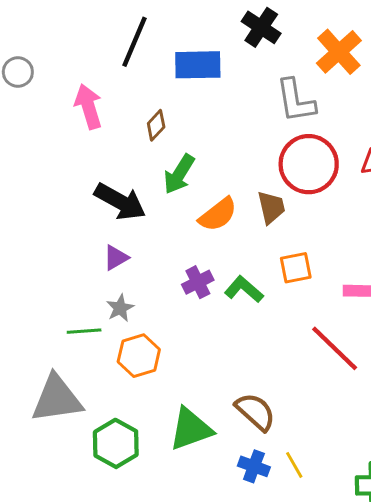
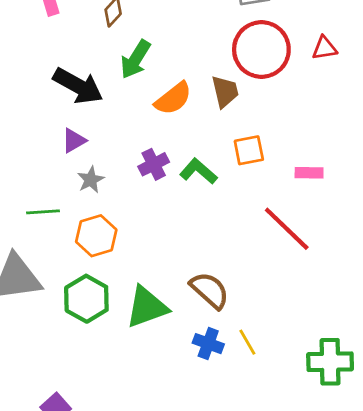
gray star: (120, 308) -> (91, 180), moved
green hexagon: (116, 443) -> (86, 299), moved

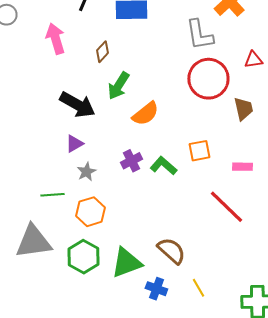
red triangle: (324, 48) -> (253, 60), moved
brown trapezoid: (225, 92) -> (243, 109), moved
blue cross: (208, 344) -> (156, 289), moved

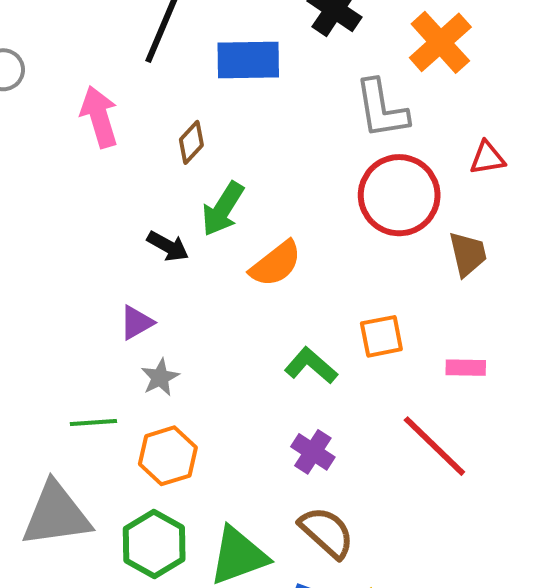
black arrow: (77, 105) -> (168, 246), moved, size x0.6
purple cross: (131, 161) -> (313, 452), moved, turned -30

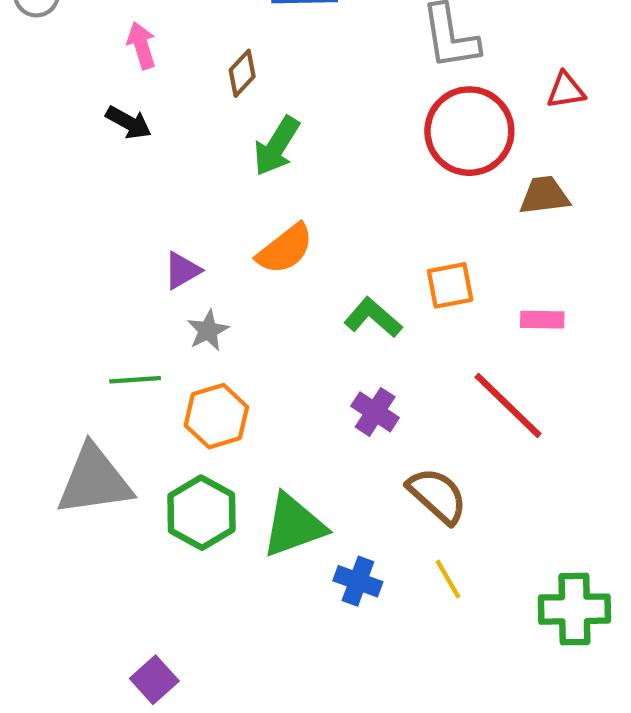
pink arrow: (99, 117) -> (141, 45), size x0.7
black arrow: (168, 246) -> (129, 123), moved
brown trapezoid: (468, 254) -> (544, 195), turned -84
orange semicircle: (276, 264) -> (285, 249), moved
brown semicircle: (327, 532) -> (437, 495), moved

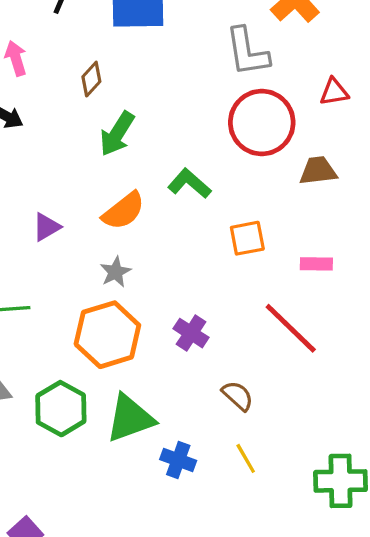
green L-shape: (373, 318) -> (189, 184), moved
gray star: (208, 330) -> (115, 272), moved
orange hexagon: (216, 416) -> (107, 335), moved, size x1.4
brown semicircle: (437, 495) -> (238, 396), size x0.7

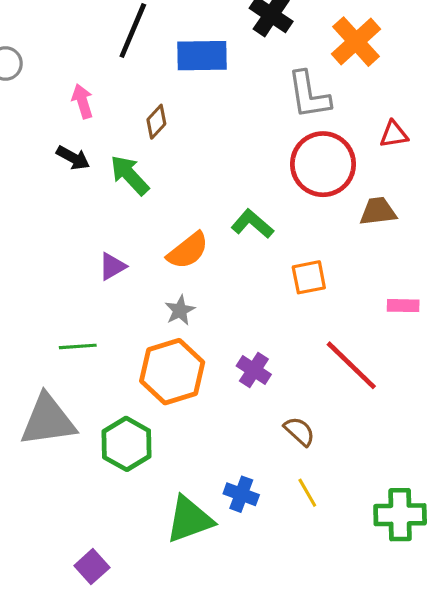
green arrow: (117, 134) -> (130, 175), moved, turned 105
pink rectangle: (316, 264) -> (403, 306), moved
green triangle: (130, 418) -> (189, 519), moved

